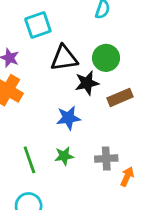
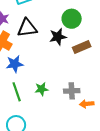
black triangle: (64, 58) -> (27, 28), moved
blue star: (68, 118) -> (15, 64), moved
orange arrow: (127, 177) -> (87, 104), turned -120

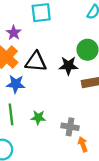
black triangle: (27, 28) -> (36, 62), moved
orange arrow: (87, 104) -> (83, 144), turned 64

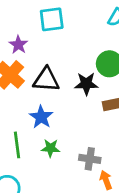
blue star: (16, 84) -> (41, 117), moved, turned 30

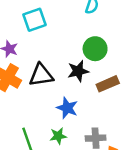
blue star: (41, 117) -> (67, 108), moved

